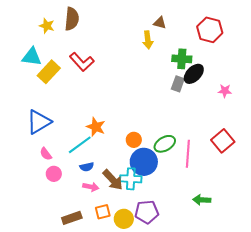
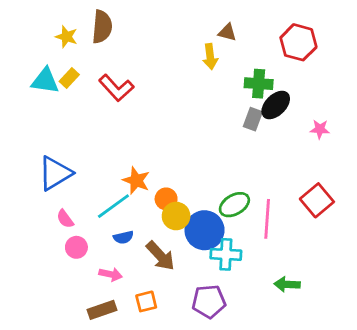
yellow rectangle: (49, 72) -> (69, 78), moved, size x0.6
orange circle: (134, 140) -> (166, 199), moved
cyan cross: (131, 179) -> (226, 254), moved
pink arrow: (91, 187) -> (111, 274), moved
yellow circle: (124, 219) -> (176, 216), moved

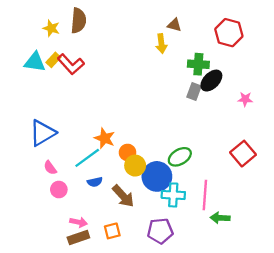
red L-shape: (116, 88) -> (71, 64), moved
pink line: (267, 219) -> (205, 195), moved
pink arrow: (111, 274) -> (78, 222), moved

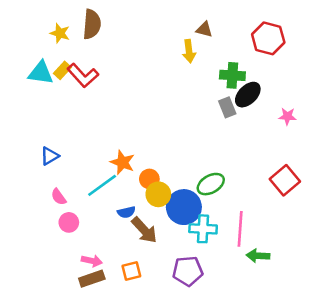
gray rectangle: (194, 91) -> (227, 107), turned -42
blue triangle: (43, 133) -> (50, 156), size x0.6
blue semicircle: (95, 182) -> (126, 212), moved

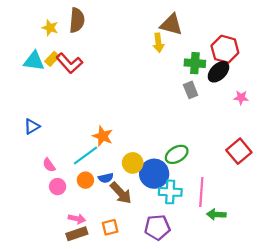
brown triangle: (204, 29) -> (171, 25), size x1.6
red hexagon: (268, 38) -> (225, 49), moved
black ellipse: (248, 95) -> (218, 72), moved
blue triangle: (50, 156) -> (32, 126), moved
orange circle: (149, 179) -> (85, 180), moved

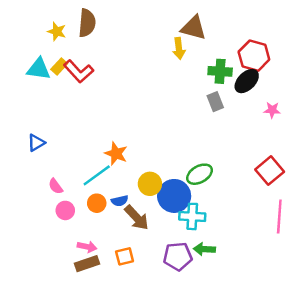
pink line: (201, 192) -> (279, 216), moved
green arrow: (216, 214) -> (204, 249), moved

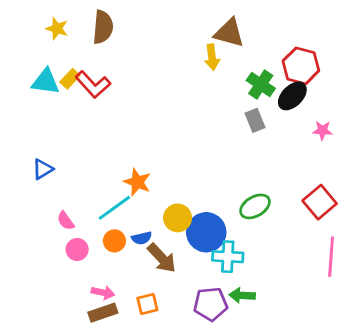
yellow star: (57, 31) -> (57, 29), moved
green cross: (220, 71) -> (261, 84), turned 30
green ellipse: (200, 174) -> (255, 206), moved

